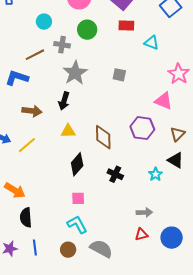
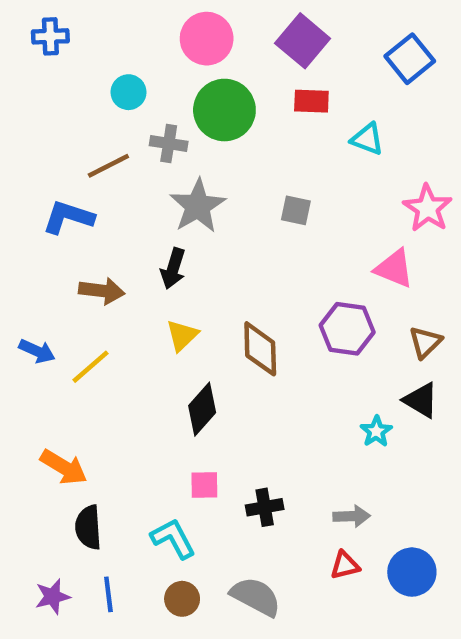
green circle: (87, 30) -> (224, 110), size x1.4
yellow triangle: (68, 131) -> (182, 335), turned -42
black cross: (115, 174) -> (265, 507), moved, turned -35
cyan L-shape: (77, 224) -> (173, 539), moved

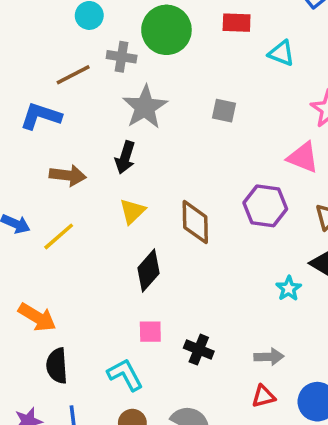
black cross: (265, 507) -> (199, 350), turned 32

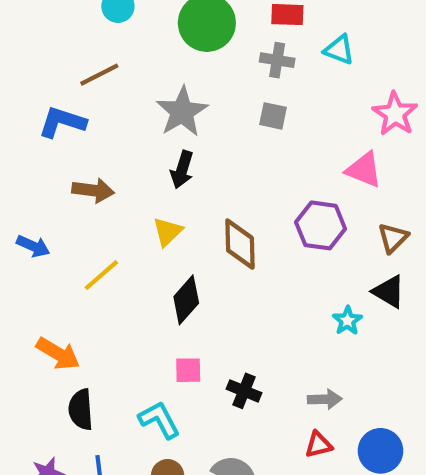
gray cross: (122, 57) -> (277, 60), moved
black arrow: (125, 157) -> (182, 170), moved
yellow line: (59, 236) -> (101, 275), moved

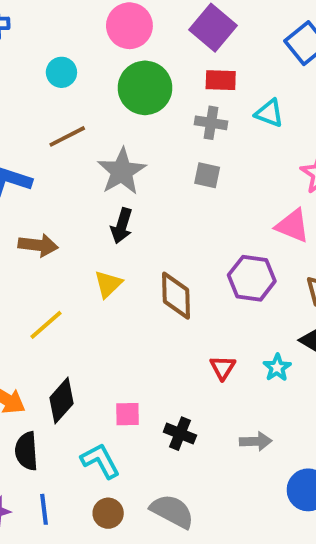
brown line: (99, 75) -> (67, 136), moved
black diamond: (186, 300) -> (61, 401), moved
red triangle: (318, 445) -> (223, 368), moved, turned -44

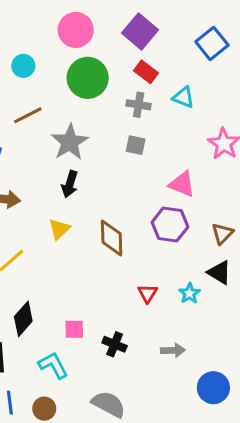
red rectangle: (221, 80) -> (146, 72), turned 35
pink triangle: (293, 226) -> (182, 184), moved
brown circle: (108, 513) -> (44, 409), moved

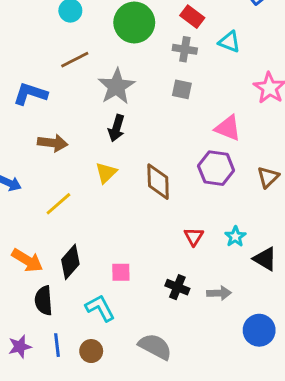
black triangle: (219, 272) -> (265, 259), moved
black cross: (115, 344) -> (177, 287), moved

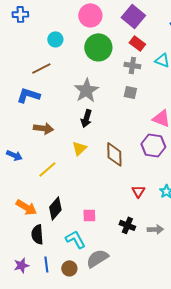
brown line: (75, 60) -> (41, 68), moved
gray semicircle: (155, 347) -> (97, 258), moved, turned -60

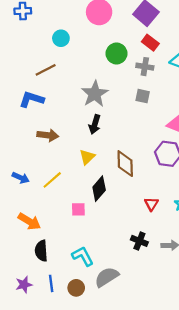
green circle: (98, 47) -> (117, 54), moved, size x0.7
blue arrow: (14, 155) -> (21, 178), moved
black diamond: (55, 208) -> (99, 189), moved
pink square: (89, 215) -> (78, 209), moved

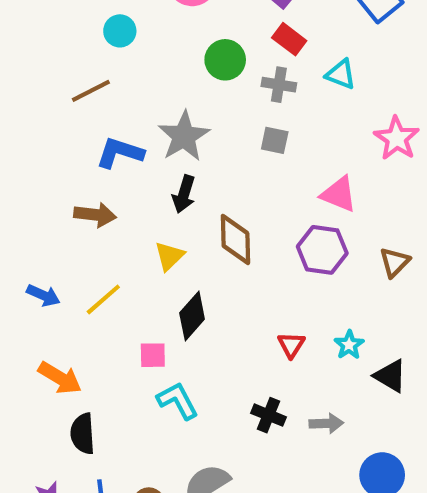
blue L-shape: (31, 99) -> (120, 153), moved
brown diamond: (125, 164) -> (235, 240), moved
cyan L-shape: (83, 256) -> (178, 401), moved

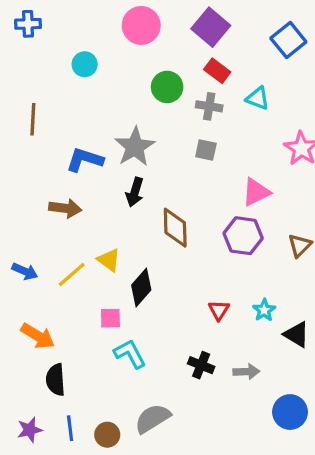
brown line: (91, 91) -> (33, 119), moved, turned -60
pink triangle: (339, 194) -> (256, 192), turned -48
yellow triangle: (169, 256) -> (109, 260), moved, turned -40

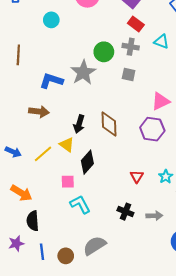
green circle: (167, 87) -> (104, 52), moved
black arrow: (135, 192) -> (79, 124), moved
purple star: (30, 430) -> (16, 244), moved

